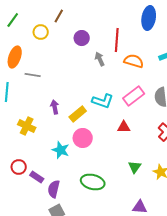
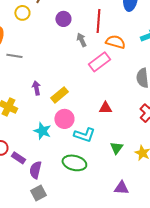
pink rectangle: (134, 96) -> (99, 62), moved
cyan L-shape: (103, 101) -> (84, 135), moved

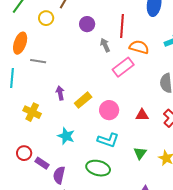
red triangle: (105, 108) -> (142, 115), moved
pink circle: (64, 119) -> (109, 110), moved

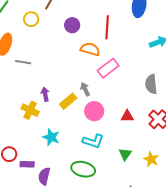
gray arrow: (105, 45) -> (85, 89), moved
orange semicircle: (139, 47) -> (90, 49), moved
yellow cross: (32, 112) -> (30, 110), moved
purple rectangle: (42, 163) -> (27, 164), turned -32

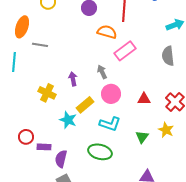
gray semicircle: (151, 84) -> (168, 56), moved
purple arrow: (45, 94) -> (73, 79), moved
yellow rectangle: (68, 101) -> (85, 105), moved
yellow star: (151, 159) -> (166, 130), moved

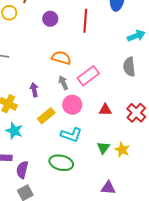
orange semicircle: (107, 32) -> (61, 58), moved
pink rectangle: (125, 51) -> (88, 76), moved
cyan star: (68, 120) -> (14, 131), moved
yellow star: (166, 130) -> (122, 150), moved

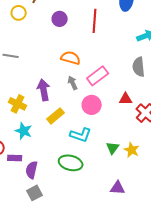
purple arrow: (34, 90) -> (44, 90), size x1.5
pink circle: (72, 105) -> (92, 105), moved
red triangle: (105, 110) -> (126, 99), moved

